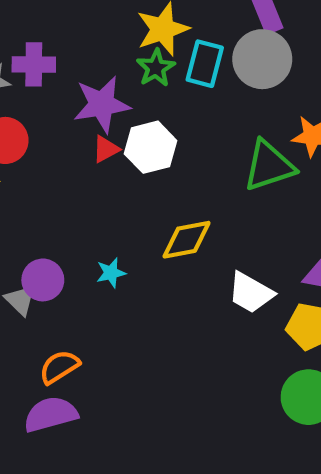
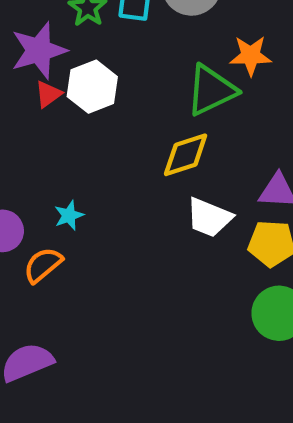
yellow diamond: (187, 240) -> (186, 155), moved
orange semicircle: (59, 367) -> (43, 265), moved

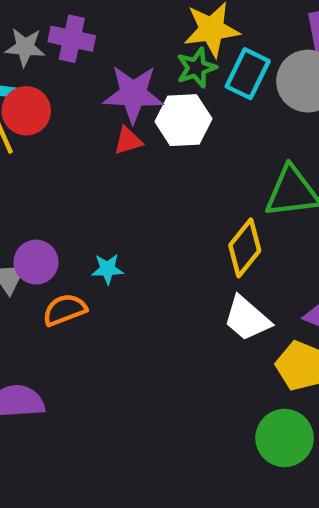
white hexagon: (92, 87) -> (183, 120), moved
yellow diamond: (186, 155) -> (245, 248), turned -52

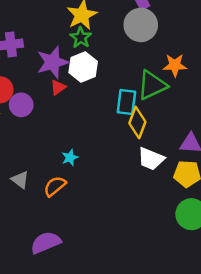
cyan rectangle: (248, 74) -> (126, 102), moved
purple circle: (36, 262) -> (21, 105), moved

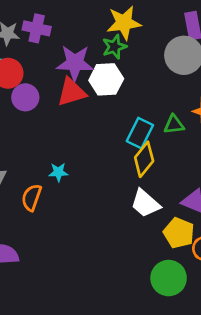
green triangle: (152, 85) -> (174, 124), size x0.6
red triangle: (58, 87) -> (71, 92), size x1.6
orange semicircle: (55, 186) -> (32, 198), turned -50

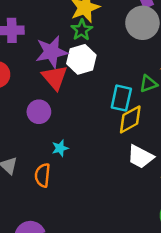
red triangle: (71, 92) -> (55, 77), turned -40
purple circle: (25, 97) -> (39, 112), moved
yellow diamond: (144, 159) -> (130, 119), turned 36

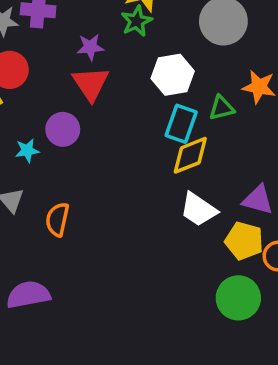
purple star: (51, 52) -> (90, 47), size x0.6
white hexagon: (81, 59) -> (173, 75), moved
cyan star: (60, 148) -> (27, 150), moved

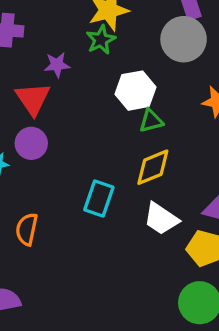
red triangle: (91, 84) -> (33, 99), moved
green triangle: (222, 108) -> (151, 121), moved
cyan rectangle: (181, 124) -> (99, 198), moved

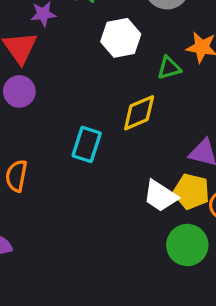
green triangle: (151, 121) -> (169, 68), moved
white trapezoid: (161, 219) -> (160, 196), moved

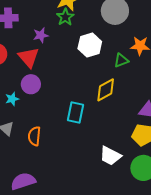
white trapezoid: (160, 196) -> (110, 156), moved

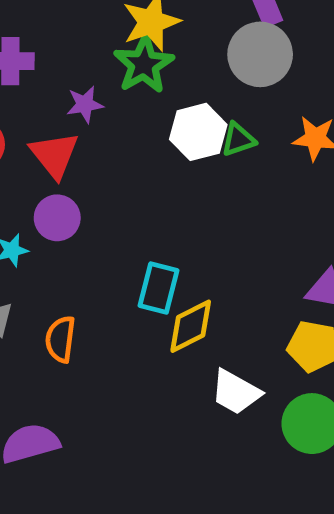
green star: (65, 17) -> (144, 64), size x1.4
green triangle: (121, 60) -> (238, 139), moved
yellow diamond: (106, 90) -> (191, 326), moved

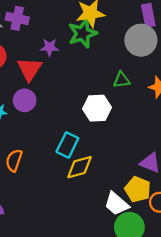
white hexagon: (198, 132) -> (97, 108), moved
white trapezoid: (236, 392) -> (116, 204), moved

